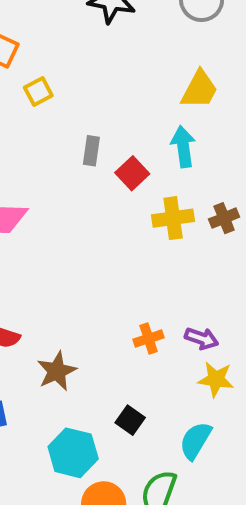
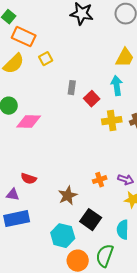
brown star: (57, 371) -> (68, 196), moved
black square: (130, 420) -> (91, 220), size x1.5
cyan semicircle: (195, 441) -> (123, 230), turned -30

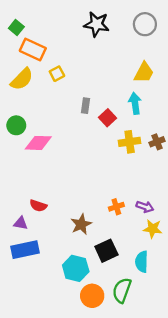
black square: (91, 220) -> (106, 251), turned 30

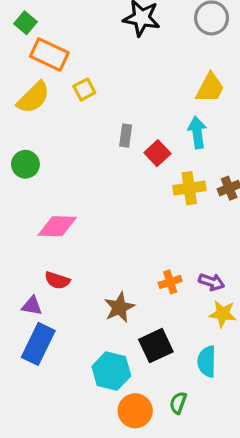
pink diamond: (38, 143) -> (57, 226), moved
blue rectangle: (25, 250) -> (38, 344), turned -52
green semicircle: (122, 290) -> (178, 403), size x0.6

